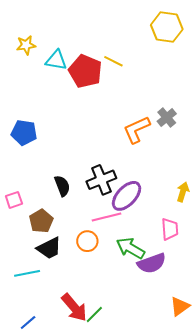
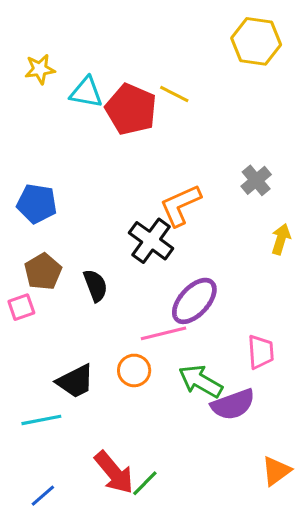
orange L-shape: (137, 130) -> (180, 205), moved
black cross: (101, 180) -> (151, 241), moved, turned -32
yellow arrow: (183, 192) -> (281, 239), moved
brown pentagon: (41, 221) -> (43, 272), moved

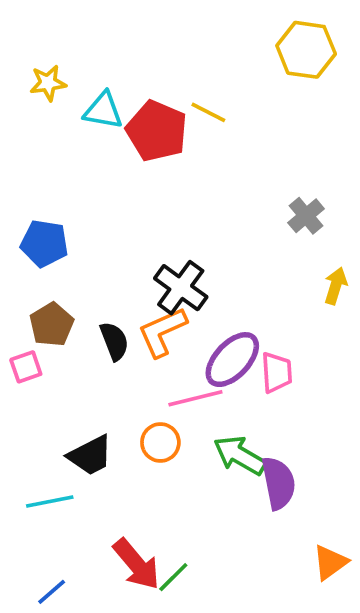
orange L-shape: (180, 205) -> (162, 332), moved
pink trapezoid: (261, 352) -> (277, 372), moved
purple semicircle: (233, 404) -> (278, 483), turned -81

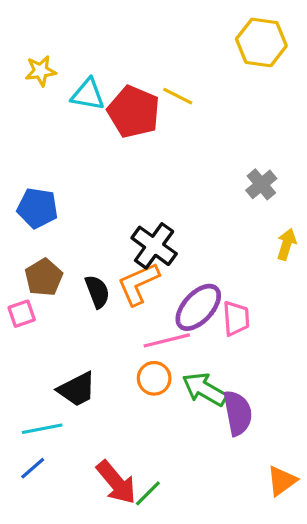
orange circle: (160, 442) -> (154, 378), moved
blue line: (52, 592) -> (33, 468), moved

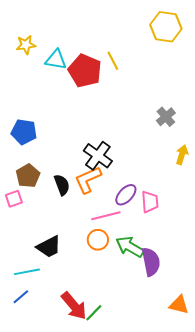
yellow line: (178, 96) -> (113, 61), turned 36
purple ellipse: (198, 307) -> (126, 195), size x0.7
orange triangle: (282, 481) -> (179, 305), turned 50

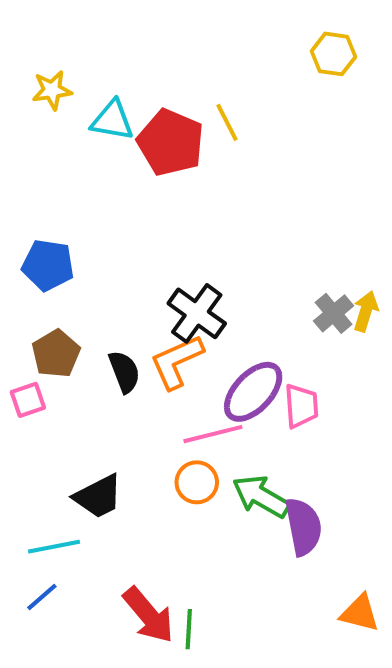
yellow hexagon: (166, 27) -> (334, 54), size x0.7
gray cross: (166, 117) -> (334, 313), moved
purple ellipse: (126, 195) -> (253, 392), size x1.4
green line: (94, 313) -> (189, 629), turned -42

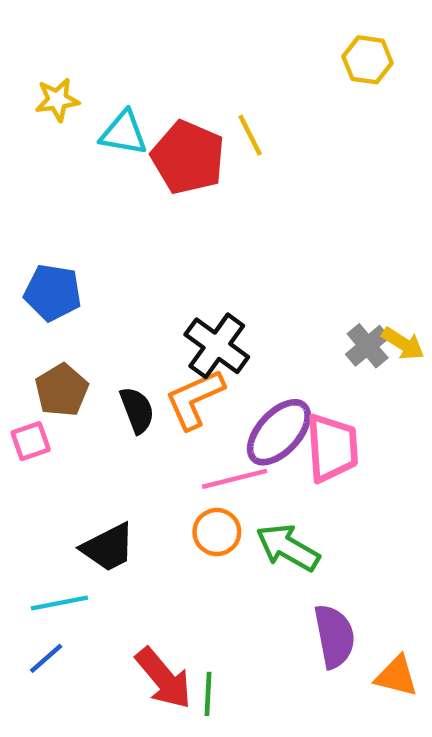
yellow arrow: (366, 311) -> (403, 344), turned 105
pink trapezoid: (301, 406) -> (332, 448), size x1.4
purple semicircle: (303, 527) -> (334, 636), moved

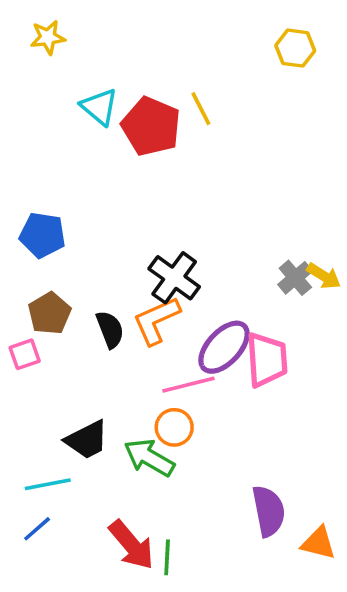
yellow star: (57, 100) -> (48, 37), moved
cyan triangle: (124, 133) -> (99, 107), turned 30
green arrow: (288, 548) -> (149, 458), moved

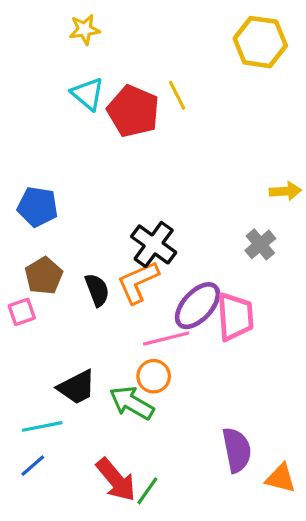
yellow star: (48, 37) -> (85, 29), moved
yellow hexagon: (295, 48) -> (260, 42), size x1.5
yellow arrow: (324, 276) -> (285, 191), moved, turned -36
green line: (167, 557) -> (147, 491), turned 32

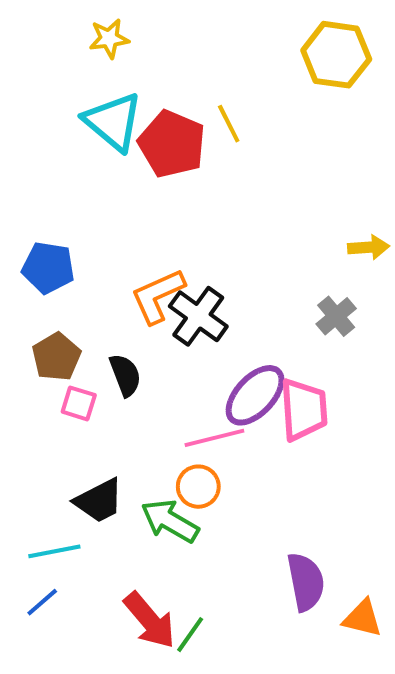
cyan triangle: (88, 94) -> (113, 122), size x1.4
orange L-shape: (138, 282) -> (158, 296), moved
pink square: (22, 312) -> (79, 403), moved, turned 36

